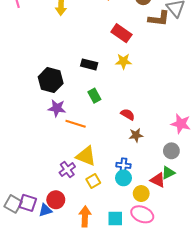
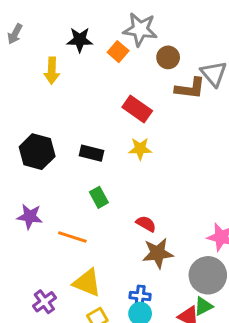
black hexagon: (51, 80) -> (37, 152), moved
purple star: (57, 108) -> (30, 216), moved
brown star: (136, 135) -> (158, 253), size x1.5
gray circle: (171, 151) -> (208, 275), size x1.6
purple cross: (67, 170) -> (44, 302), moved

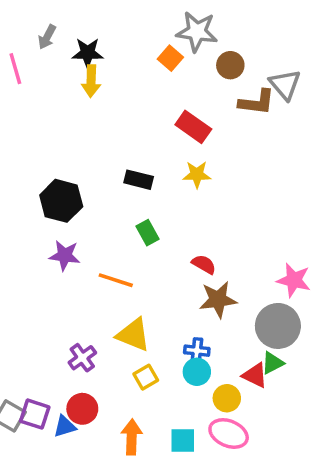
black star: (80, 40) -> (88, 53), moved
black hexagon: (37, 152) -> (61, 201), moved

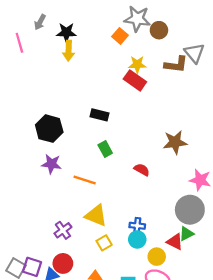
brown circle: (230, 65) -> (159, 30), moved
yellow star: (197, 174) -> (137, 64), moved
brown star: (218, 300) -> (175, 142), moved

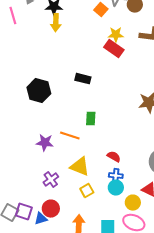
green rectangle: (105, 149) -> (91, 119), moved, turned 32
purple star: (51, 164) -> (45, 143), moved
red semicircle: (142, 170) -> (114, 157), moved

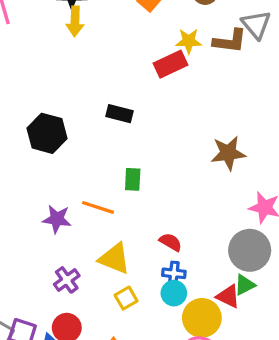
yellow star: (116, 35) -> (189, 41), moved
red rectangle: (114, 49) -> (171, 64), turned -60
yellow circle: (133, 203) -> (202, 318), size x1.5

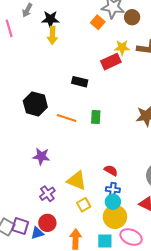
black rectangle: (119, 114) -> (80, 82), moved
green rectangle: (133, 179) -> (96, 117), moved
orange line: (98, 207) -> (67, 118), moved
yellow circle: (202, 318) -> (115, 217), moved

